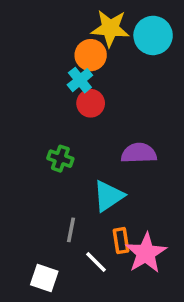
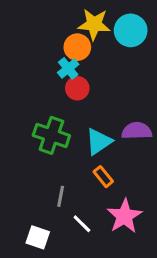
purple semicircle: (139, 153) -> (137, 131), moved
green cross: (60, 159) -> (51, 135), size x1.6
cyan triangle: (108, 196) -> (99, 142), moved
orange rectangle: (121, 241) -> (103, 177), moved, turned -30

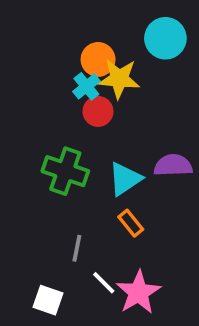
yellow star: (94, 24) -> (119, 79), moved
pink star: (125, 216) -> (138, 292), moved

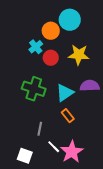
cyan circle: (165, 38) -> (70, 20), moved
yellow star: (119, 79) -> (79, 55), moved
cyan cross: (86, 86) -> (36, 47), moved

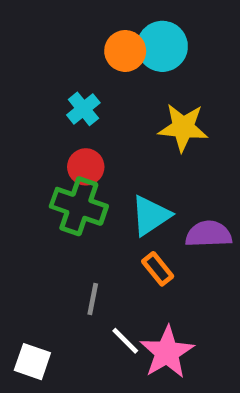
orange circle: (51, 31) -> (125, 51), moved
red circle: (51, 58) -> (86, 167), moved
purple semicircle: (90, 86) -> (209, 234), moved
white square: (25, 156) -> (32, 362), moved

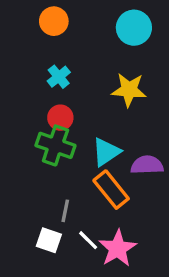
cyan circle: (162, 46) -> (134, 28), moved
orange circle: (125, 51) -> (54, 21), moved
orange rectangle: (158, 269) -> (111, 190), size x1.6
white square: (32, 362) -> (49, 240), moved

